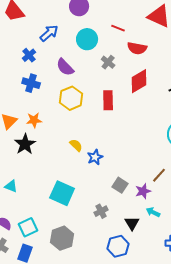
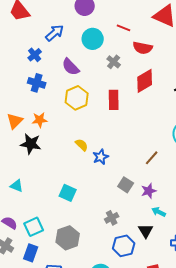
black star: (25, 144) -> (31, 144), turned -30
brown line: (159, 175) -> (152, 158), moved
cyan square: (62, 193) -> (68, 193), size x0.7
gray cross: (101, 211) -> (112, 218), moved
black triangle: (132, 223) -> (146, 231), moved

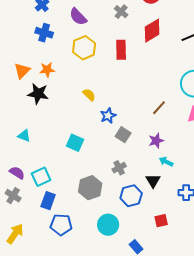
blue star: (101, 157) -> (108, 116), moved
gray square: (126, 185) -> (123, 135), moved
gray hexagon: (68, 238) -> (90, 188), moved
blue rectangle: (31, 253) -> (48, 201), moved

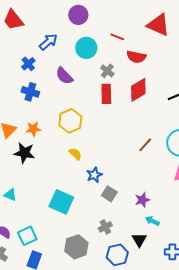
yellow hexagon: (84, 48) -> (70, 121), moved
red rectangle: (121, 50) -> (106, 94), moved
brown line: (159, 108) -> (145, 145), moved
cyan square: (75, 143) -> (61, 202), size x1.4

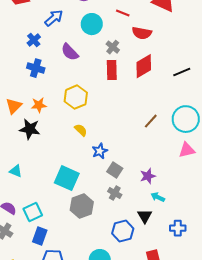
gray cross: (105, 227) -> (115, 193), moved, turned -32
gray hexagon: (76, 247) -> (82, 206), moved

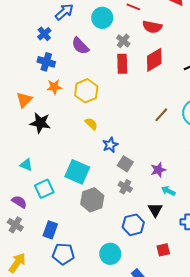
orange star: (39, 105) -> (54, 87), moved
cyan square: (33, 212) -> (44, 189), moved

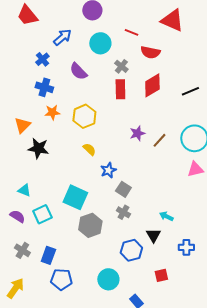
purple star: (158, 170) -> (137, 133), moved
purple semicircle: (19, 202) -> (17, 216), moved
gray cross: (15, 225) -> (22, 250), moved

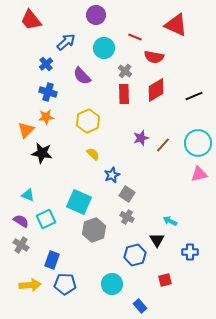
orange star: (52, 112) -> (46, 117), moved
gray cross: (22, 250) -> (21, 245), moved
yellow arrow: (15, 288) -> (30, 285), moved, turned 50

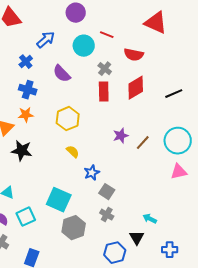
red line: (135, 37) -> (107, 35), moved

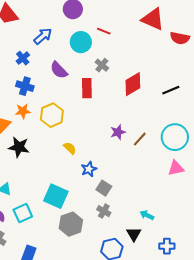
red semicircle: (134, 55) -> (180, 38), moved
red rectangle: (104, 92) -> (87, 88), moved
yellow hexagon: (68, 119) -> (52, 115), moved

